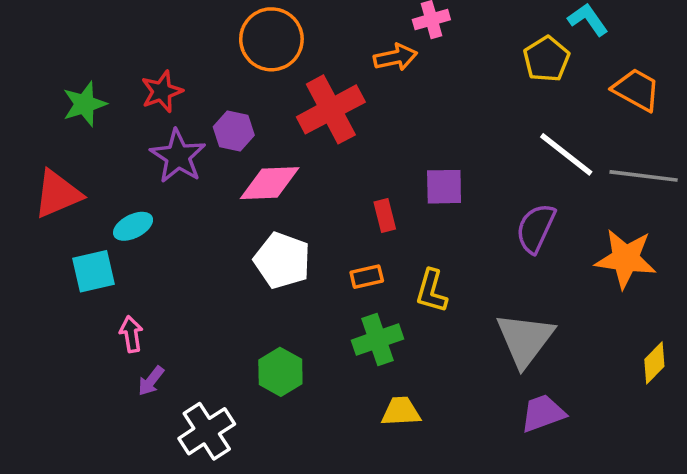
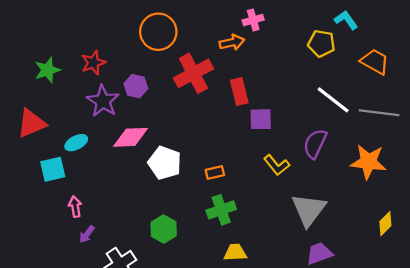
yellow pentagon: (546, 59) -> (321, 43), turned -30
pink diamond: (270, 183) -> (131, 137), moved
red rectangle: (385, 215) -> (239, 91), moved, size x1.4
yellow L-shape: (431, 291) -> (277, 165), moved, turned -55

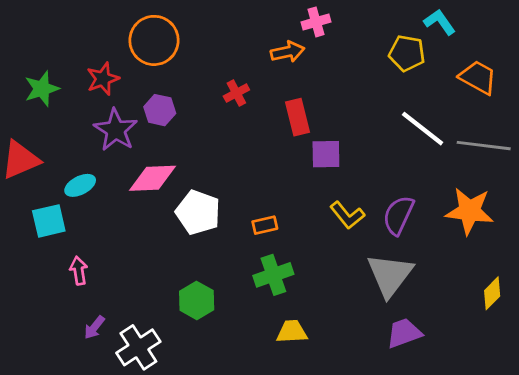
orange circle: (158, 32) -> (154, 40), moved
red cross: (193, 73) -> (236, 93), size x0.5
purple semicircle: (315, 144) -> (398, 215), moved
purple arrow: (87, 234) -> (94, 327), moved

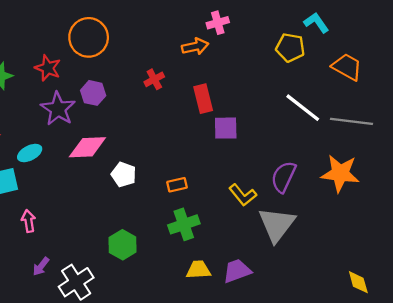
red star: (103, 79) -> (48, 68), turned -30
white pentagon: (198, 212) -> (124, 175), size x0.7
yellow L-shape: (347, 215) -> (243, 195), moved
yellow diamond: (492, 293) -> (358, 282), moved, turned -60
purple trapezoid: (404, 333) -> (237, 271), moved

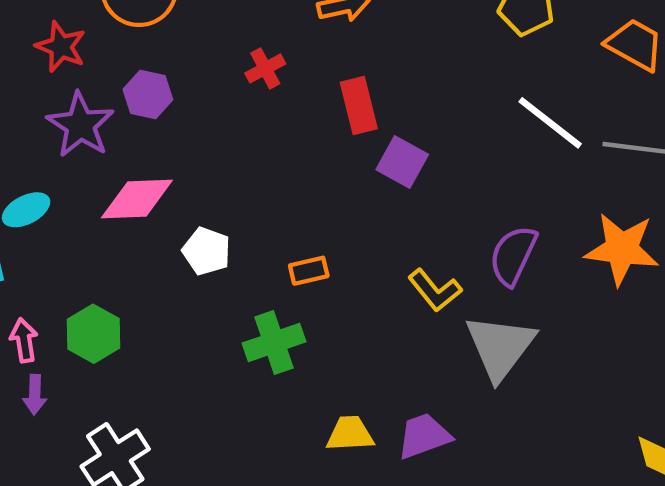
purple square: (226, 128) -> (402, 162), turned 30
green cross: (184, 224) -> (274, 342), moved
green hexagon: (123, 245) -> (93, 334), moved
purple arrow: (41, 266) -> (35, 395), moved, turned -36

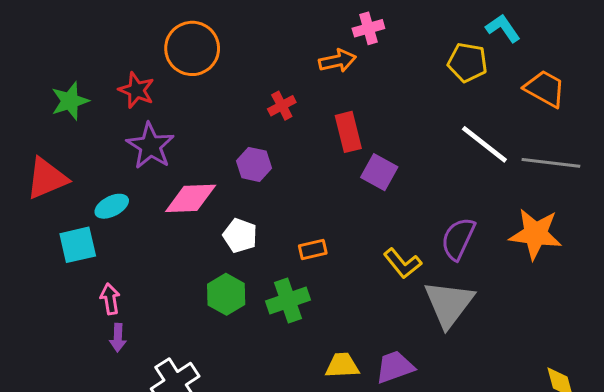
purple hexagon: (148, 95) -> (254, 164), moved
green hexagon: (93, 334) -> (226, 294), moved

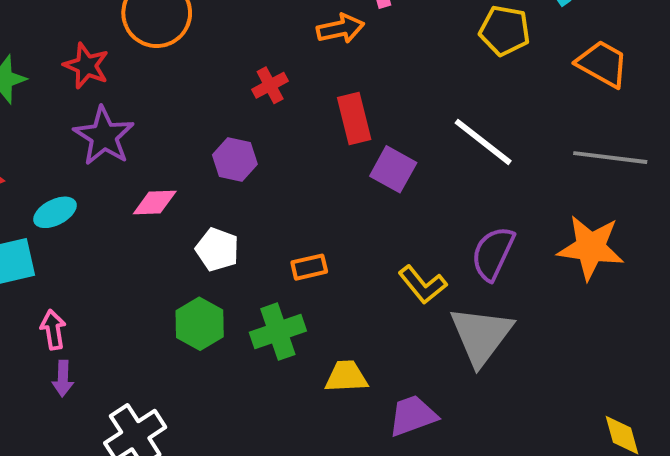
white line: (484, 144) -> (483, 142), moved
pink diamond: (191, 198) -> (155, 203), size x0.7
yellow trapezoid: (342, 365) -> (346, 377), moved

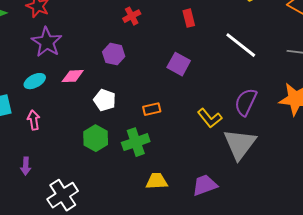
red rectangle: (354, 118) -> (189, 18), moved, size x0.7
purple square: (393, 169) -> (179, 64), moved
cyan ellipse: (55, 212) -> (35, 81), moved
pink arrow: (53, 330) -> (34, 120), moved
yellow trapezoid: (346, 377) -> (157, 181), moved

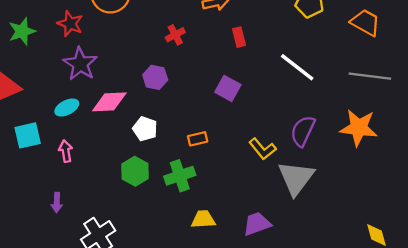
pink diamond: (73, 76) -> (109, 102), size x1.4

